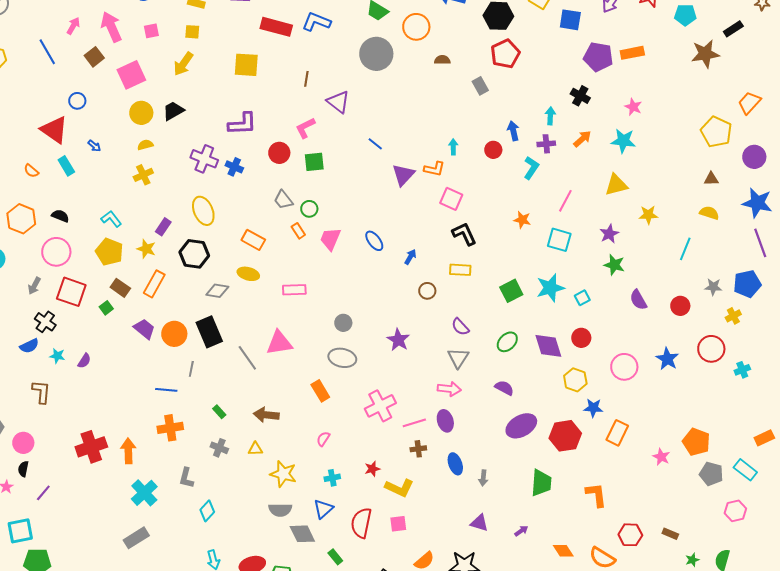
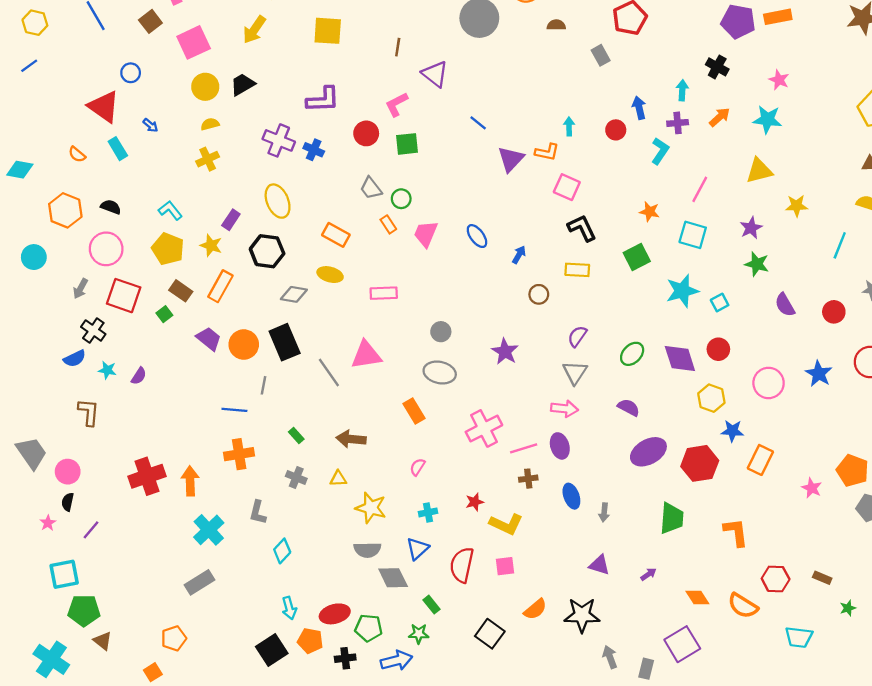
green square: (511, 291) -> (637, 257), moved
purple semicircle: (460, 327) -> (577, 336), turned 78

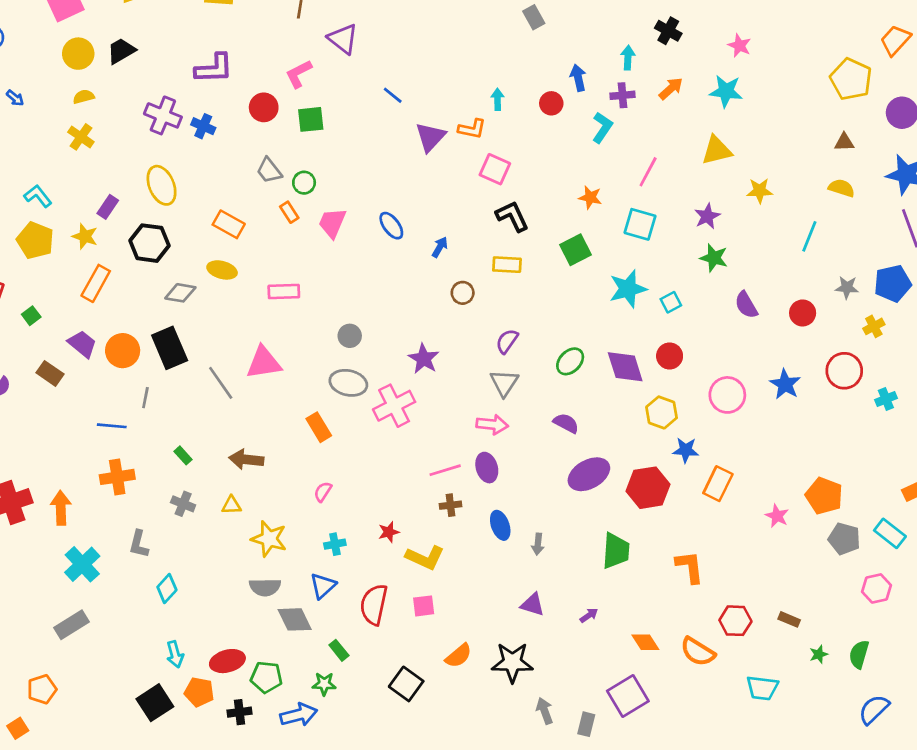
yellow cross: (208, 159) -> (81, 137), turned -30
brown rectangle: (181, 291) -> (50, 373), moved
pink cross: (484, 428) -> (394, 406), moved

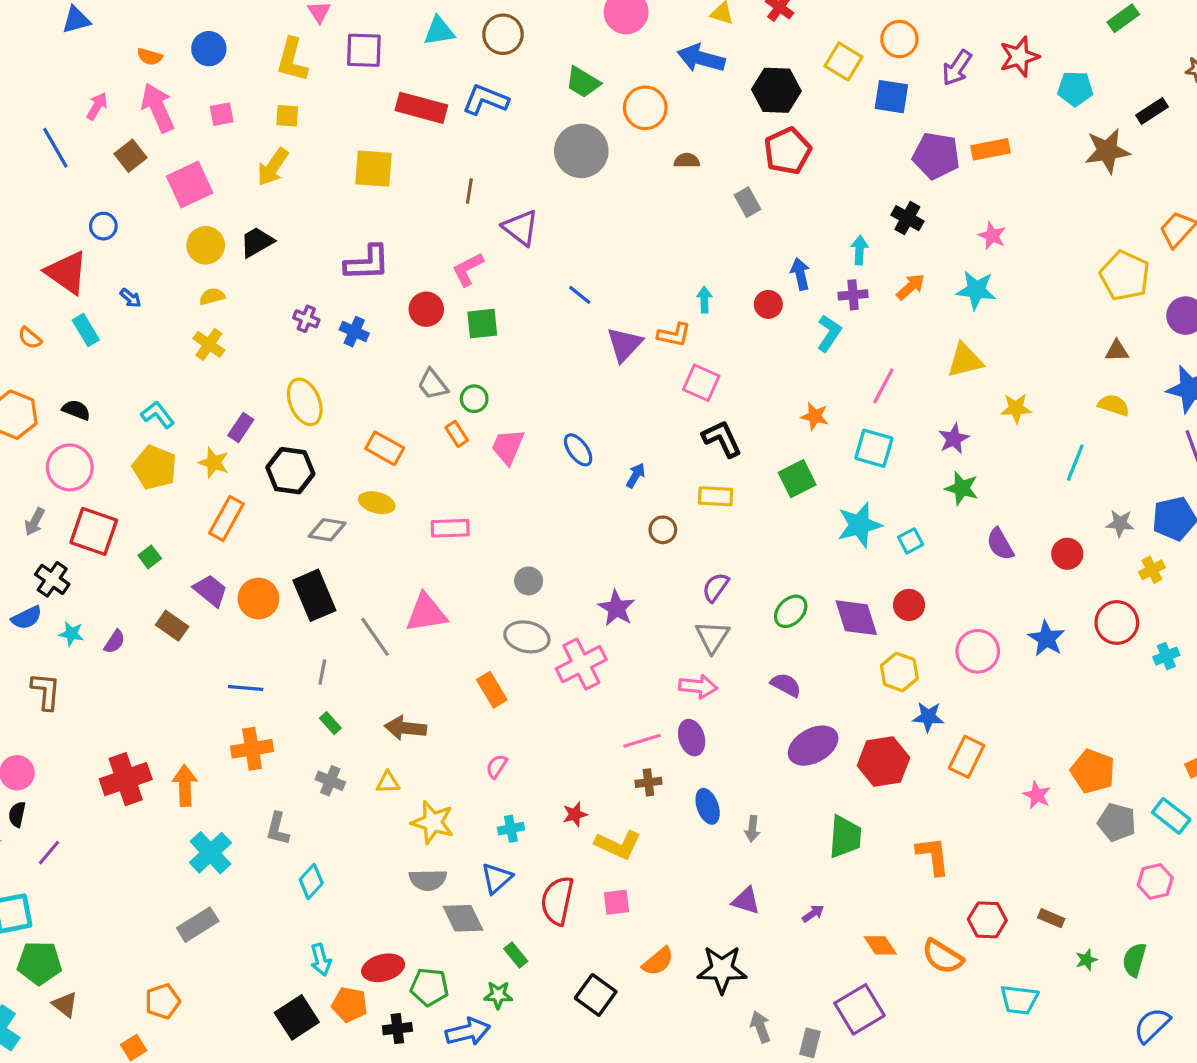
purple cross: (163, 115) -> (306, 319), size x0.6
gray line: (145, 398) -> (322, 672), moved

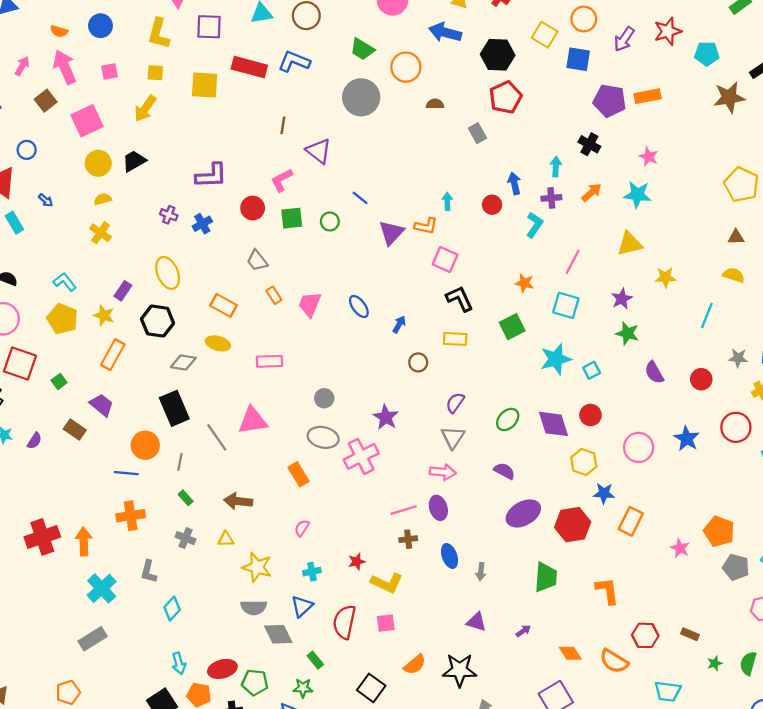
yellow square: (373, 169) -> (205, 85), moved
blue cross: (354, 332) -> (202, 224), turned 36
green circle: (474, 399) -> (330, 221), moved
orange circle: (258, 599) -> (145, 445), moved

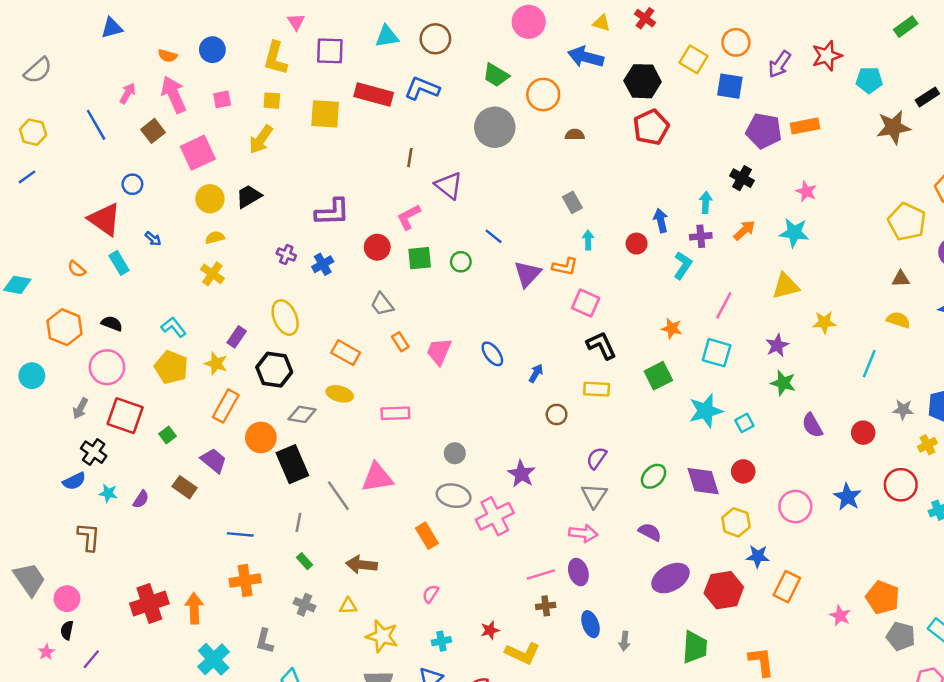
gray rectangle: (477, 133) -> (572, 202), moved
orange circle: (145, 445) -> (261, 437), moved

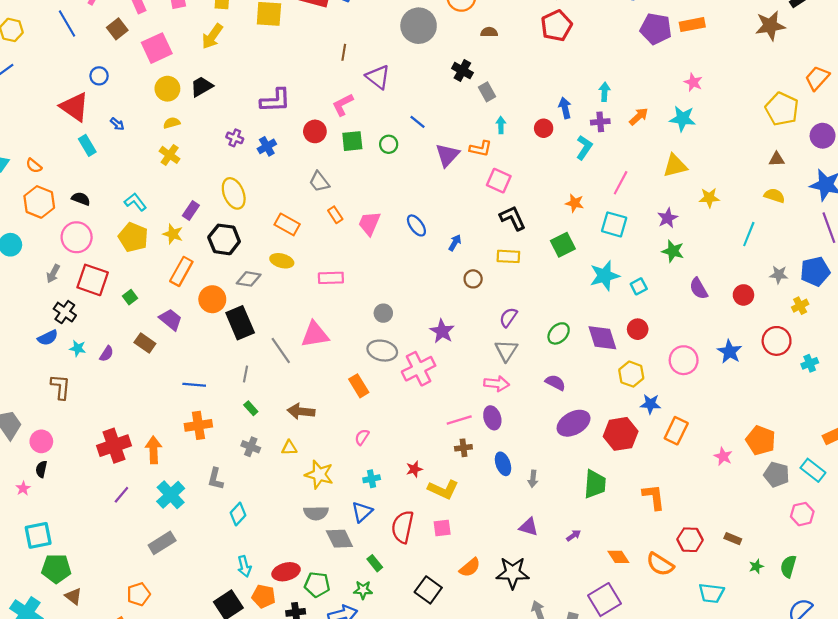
black cross: (742, 178) -> (462, 71), moved
orange semicircle: (77, 269) -> (34, 166), moved
purple line: (91, 659) -> (121, 495), moved

